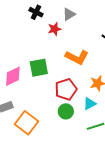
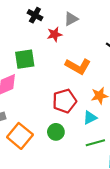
green square: (39, 68) -> (25, 59), moved
green circle: (66, 111) -> (56, 132), moved

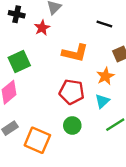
red pentagon: (64, 101) -> (72, 92), turned -30

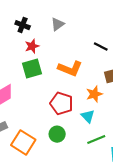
red star: (42, 28) -> (32, 46), moved
green square: (19, 62) -> (32, 68), moved
cyan triangle: (102, 101) -> (88, 116), turned -40

